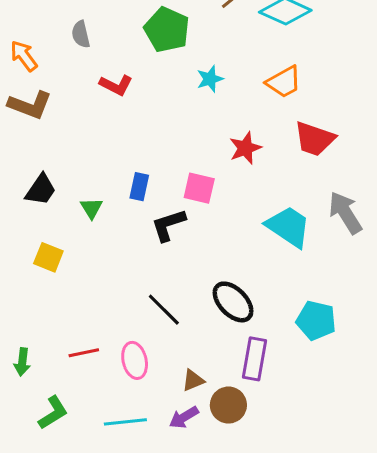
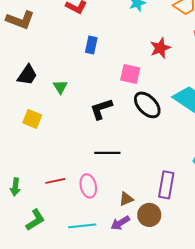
blue rectangle: (139, 187) -> (91, 45), moved
black L-shape: (168, 225) -> (101, 109), moved
black ellipse: (233, 302) -> (147, 105), moved
black line: (164, 310) -> (107, 153), turned -45

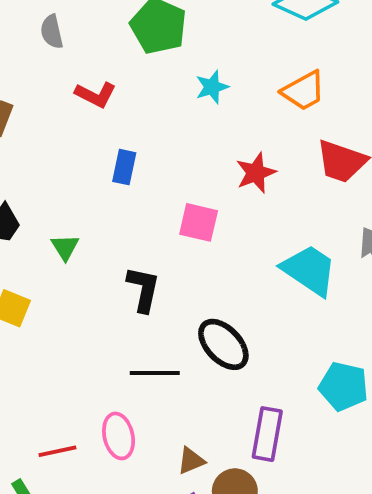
black ellipse: (147, 105) -> (223, 344), moved
black L-shape: (101, 109) -> (143, 289), turned 120
red line: (55, 181) -> (57, 451), moved

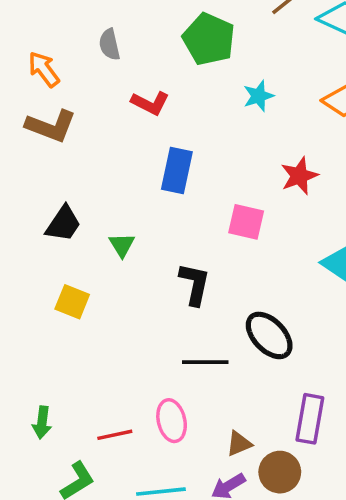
blue rectangle: (124, 167) -> (177, 170), size x1.4

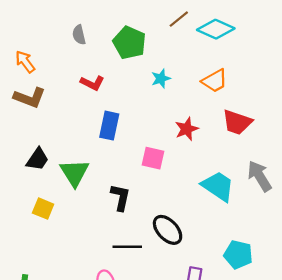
gray semicircle: (109, 44) -> (79, 35), moved
green triangle: (122, 245) -> (74, 173), size x1.8

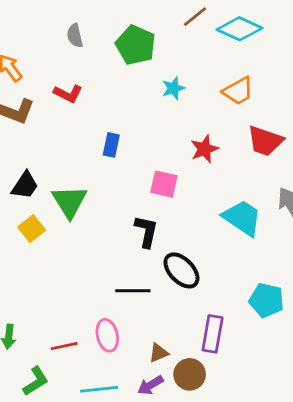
red L-shape: (92, 83) -> (68, 94), moved
blue rectangle: (109, 126) -> (111, 145), size x0.7
black L-shape: (120, 197) -> (146, 231), moved
yellow square: (43, 209) -> (32, 229), moved, turned 30

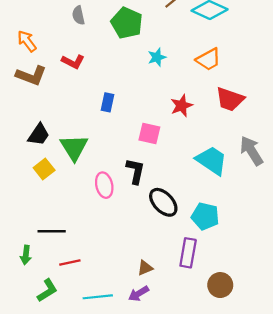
black line: (133, 291) -> (52, 231), moved
cyan pentagon: (267, 300) -> (205, 216), moved
pink ellipse: (107, 335) -> (104, 185), moved
brown circle: (190, 374) -> (220, 285), moved

